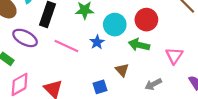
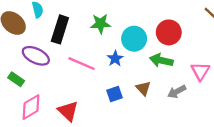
gray arrow: (153, 84) -> (177, 92), moved
blue square: (100, 87) -> (114, 94), moved

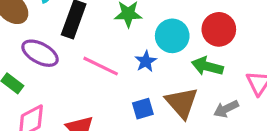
brown triangle: (143, 88) -> (182, 103), size x1.6

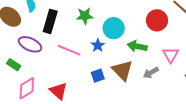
red circle: (219, 29) -> (157, 20), moved

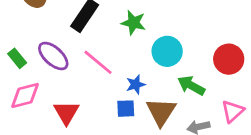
purple ellipse: (30, 44) -> (53, 56), moved
blue star: (98, 45) -> (136, 85), moved

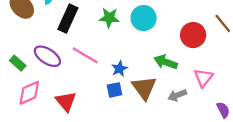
cyan circle: (167, 51) -> (144, 18), moved

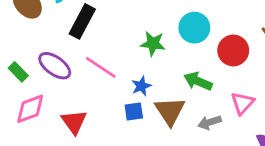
green star: (109, 18) -> (153, 44), moved
cyan circle: (144, 18) -> (194, 28), moved

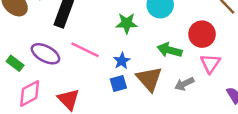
red circle: (233, 50) -> (202, 34), moved

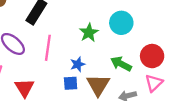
green star: (127, 23) -> (89, 33), turned 30
pink line: (85, 50) -> (48, 48), turned 60

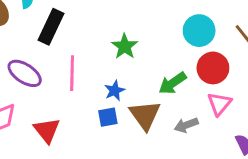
cyan circle: (121, 23) -> (199, 31), moved
green arrow: (121, 64) -> (173, 83), turned -55

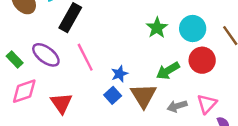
green star: (125, 46) -> (157, 28), moved
pink line: (72, 73) -> (85, 57), turned -32
pink triangle: (219, 104) -> (207, 104), moved
blue square: (108, 117) -> (113, 95), turned -35

